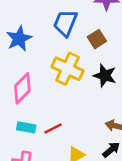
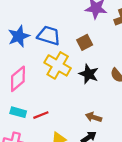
blue trapezoid: (65, 23) -> (49, 36), moved, turned 80

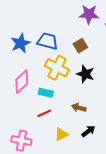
cyan rectangle: (18, 112) -> (46, 93), moved
brown arrow: (94, 117) -> (79, 108), moved

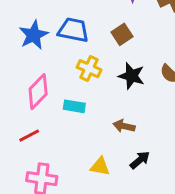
yellow cross: (57, 68) -> (89, 69), size x0.7
red line: (44, 113) -> (29, 136), moved
yellow triangle: (61, 134) -> (100, 166), turned 40

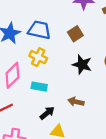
yellow cross: (89, 69) -> (38, 57), moved
black arrow: (140, 160) -> (47, 113), moved

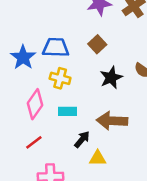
black star: (82, 65) -> (111, 78), turned -30
brown arrow: (76, 102) -> (112, 121), size x1.6

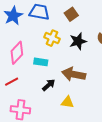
yellow cross: (60, 78) -> (52, 38), moved
yellow triangle: (98, 158) -> (67, 102), moved

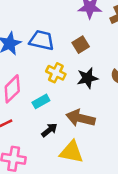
cyan rectangle: (41, 62) -> (41, 101), turned -40
yellow triangle: (67, 102) -> (71, 152), size x1.5

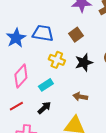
brown arrow: (81, 118) -> (80, 97), size x0.6
black arrow: (49, 130) -> (44, 108), moved

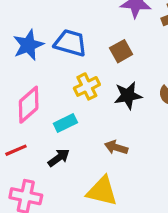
yellow cross: (57, 60) -> (87, 86), turned 35

